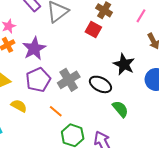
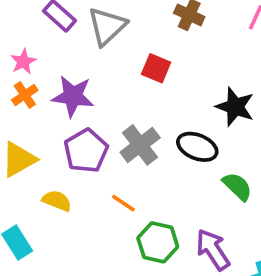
red square: (93, 29) -> (156, 68), moved
purple star: (34, 49) -> (73, 96), turned -30

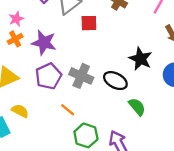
red square: (156, 68) -> (89, 23), moved, turned -30
gray cross: (140, 145) -> (81, 76), turned -35
yellow semicircle: (57, 201) -> (20, 111), moved

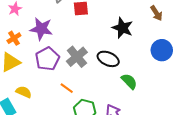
orange cross: (15, 39) -> (14, 38), moved
black star: (140, 59) -> (122, 28), moved
gray cross: (81, 76) -> (77, 57), turned 30

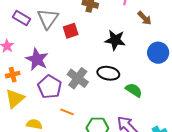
purple star: (41, 29) -> (37, 59), turned 30
orange cross: (14, 38) -> (13, 75), turned 32
orange line: (67, 88) -> (67, 112), moved

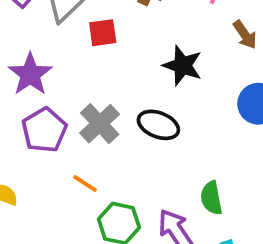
green semicircle: (134, 90) -> (211, 198), moved, turned -144
orange line: (67, 112) -> (85, 184), moved

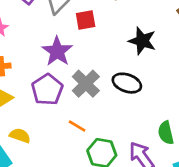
purple star: (30, 74) -> (57, 51), moved

